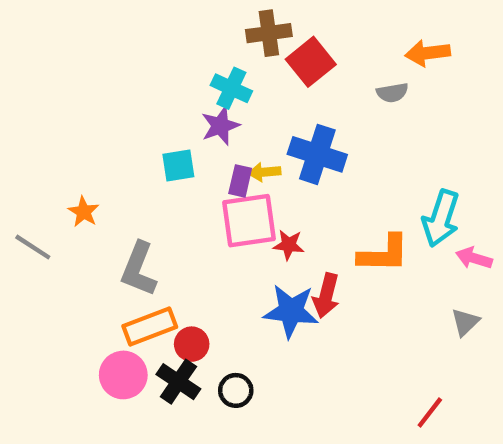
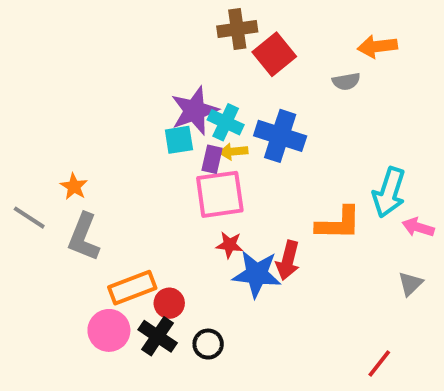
cyan cross: (231, 88) -> (226, 122), moved
purple star: (220, 126) -> (194, 111), size x1.4
cyan square: (178, 165) -> (179, 140), moved
red star: (289, 245) -> (230, 245), moved
gray L-shape: (139, 269) -> (84, 237), moved

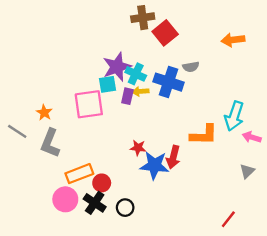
orange arrow: (377, 46) -> (233, 40), moved
gray semicircle: (346, 81) -> (191, 67), moved
pink square: (220, 194) -> (89, 104), moved

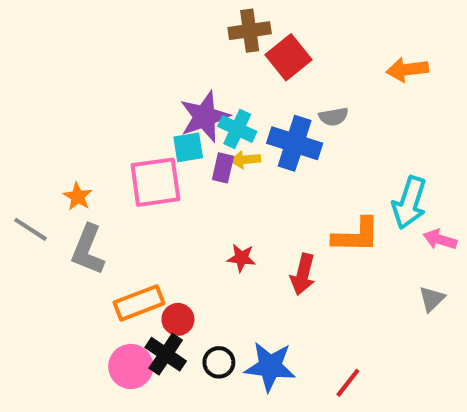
blue star: (154, 165) -> (270, 366), moved
pink circle: (65, 199) -> (131, 366), moved
red line: (228, 219) -> (348, 383), moved

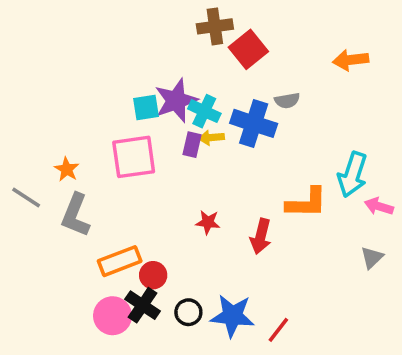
cyan square: (188, 147) -> (146, 108), moved
red line: (348, 383) -> (278, 330), moved

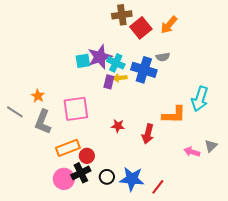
orange arrow: (351, 60) -> (169, 25), moved, turned -42
pink square: (134, 157) -> (76, 109), moved
pink arrow: (379, 206) -> (192, 152), moved
black cross: (143, 305) -> (81, 173), turned 30

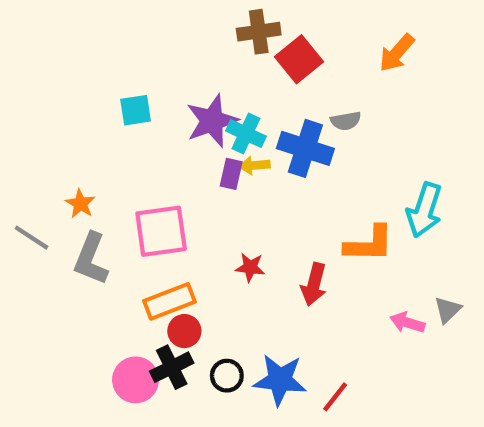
orange arrow: (169, 25) -> (397, 53), moved
cyan square: (83, 61) -> (136, 110), moved
orange rectangle: (68, 148) -> (170, 301), moved

